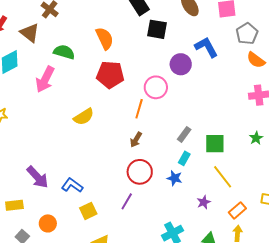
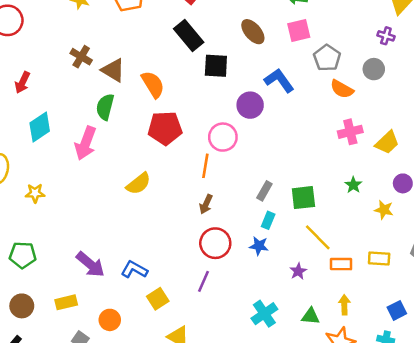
brown triangle: (30, 33) -> (113, 70), moved
green semicircle: (64, 52) -> (105, 107), turned -85
orange rectangle: (237, 210) -> (341, 264), moved, turned 48

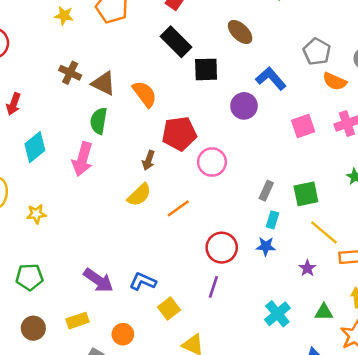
pink square: (299, 30) -> (303, 126), moved
red pentagon: (165, 128) -> (179, 134), moved
pink circle: (223, 137) -> (212, 162), moved
orange line: (205, 166) -> (178, 208), moved, turned 50
brown arrow: (206, 204) -> (148, 160), moved

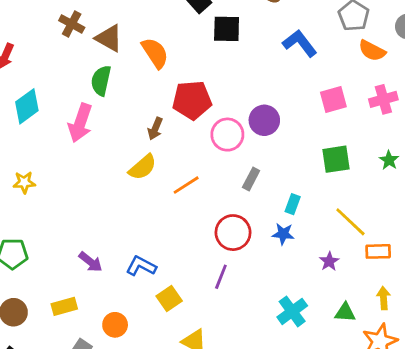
purple circle: (244, 106) -> (264, 120), moved
gray rectangle: (266, 191) -> (251, 179), moved
green square: (306, 194) -> (336, 159), moved
purple arrow: (98, 280) -> (91, 262), size x0.7

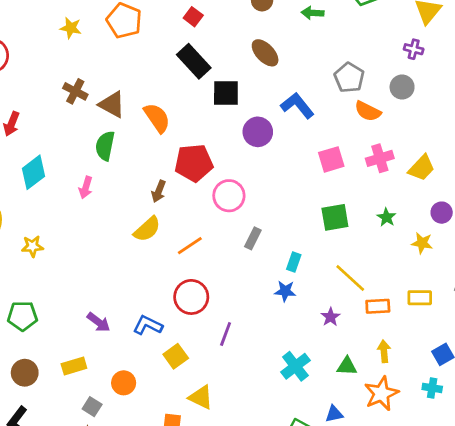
purple circle: (264, 120) -> (258, 132), moved
pink arrow: (80, 123) -> (86, 187), size x0.6
red circle: (233, 233) -> (191, 297), moved

